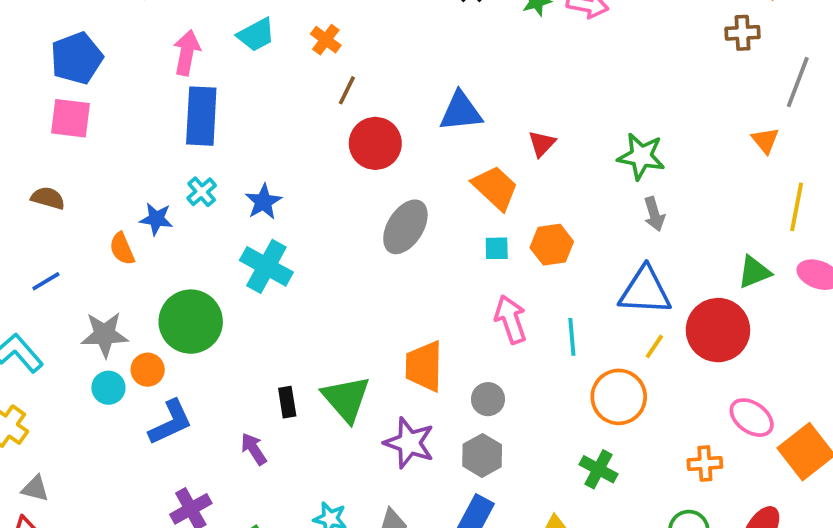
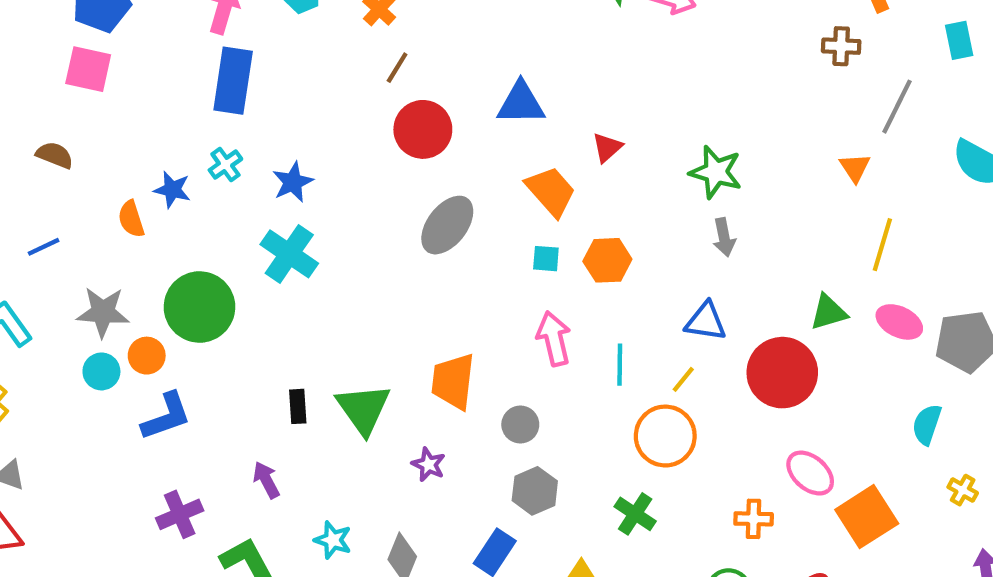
blue triangle: (645, 291) -> (706, 321), size x0.7
yellow line: (654, 346) -> (683, 379), moved
purple star: (409, 443) -> (429, 464), size x0.6
purple arrow: (254, 449) -> (266, 480), moved
gray hexagon: (482, 455) -> (535, 491), moved

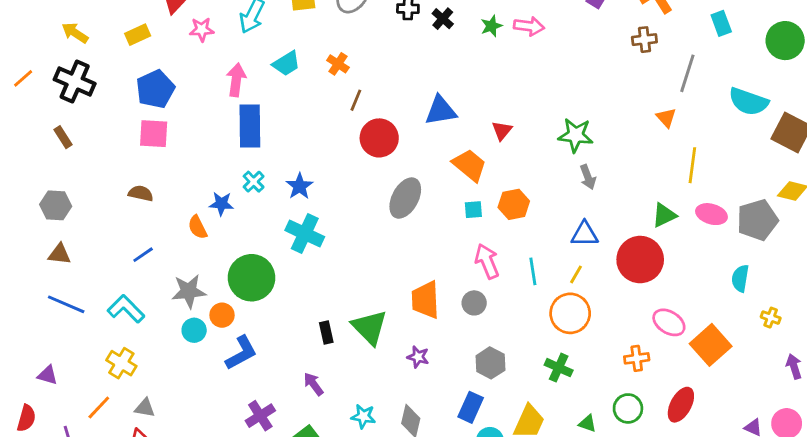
gray circle: (520, 425) -> (474, 303), moved

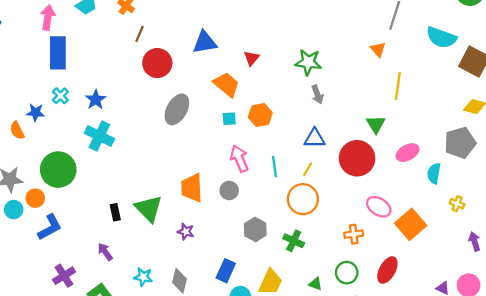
pink ellipse: (711, 214) -> (407, 153), moved, turned -45
green triangle: (664, 215) -> (376, 124), turned -36
gray pentagon: (757, 220) -> (460, 143), moved
gray hexagon: (490, 363) -> (255, 229), moved

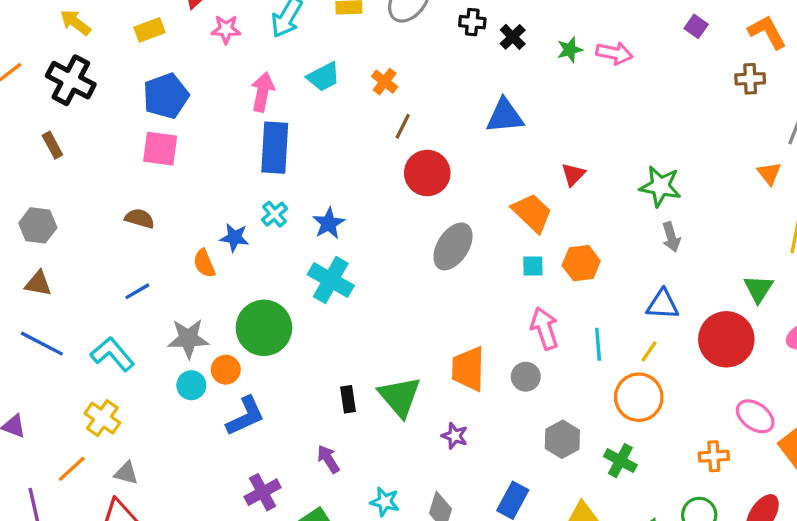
blue triangle: (205, 42) -> (505, 116), moved

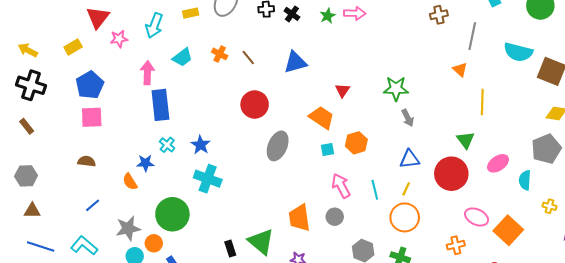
brown line: (403, 126) -> (248, 57), moved, turned -56

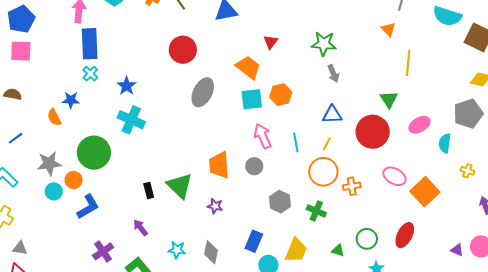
cyan cross: (167, 145) -> (90, 74), moved
cyan square: (328, 149) -> (252, 99), size x1.6
orange cross: (456, 245) -> (352, 186), moved

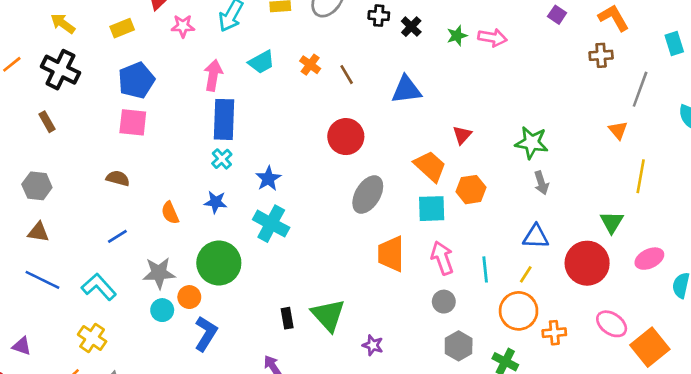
orange hexagon: (281, 95) -> (471, 190), moved
blue star: (71, 100) -> (216, 202), moved
orange trapezoid: (219, 165) -> (391, 254), moved
gray circle: (254, 166) -> (444, 302), moved
blue L-shape: (88, 207) -> (206, 334), turned -32

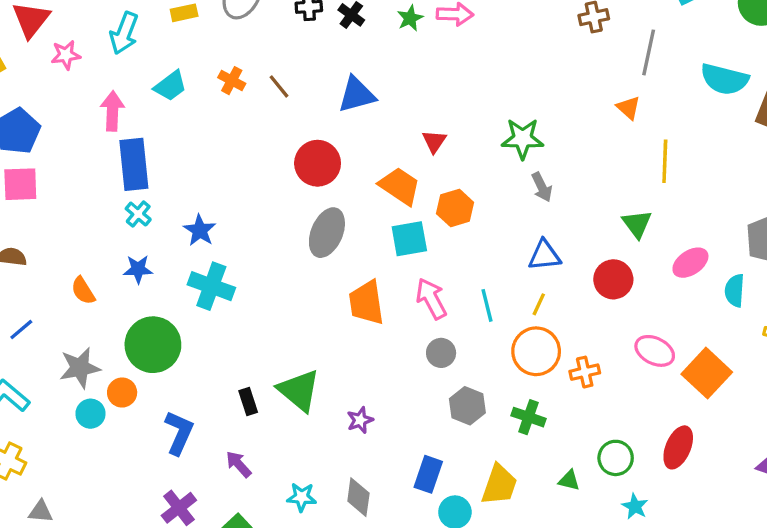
red circle: (346, 137) -> (318, 163), moved
red circle: (587, 263) -> (613, 279), size x0.7
blue L-shape: (206, 334) -> (179, 433), moved
purple star: (373, 345) -> (360, 420), turned -30

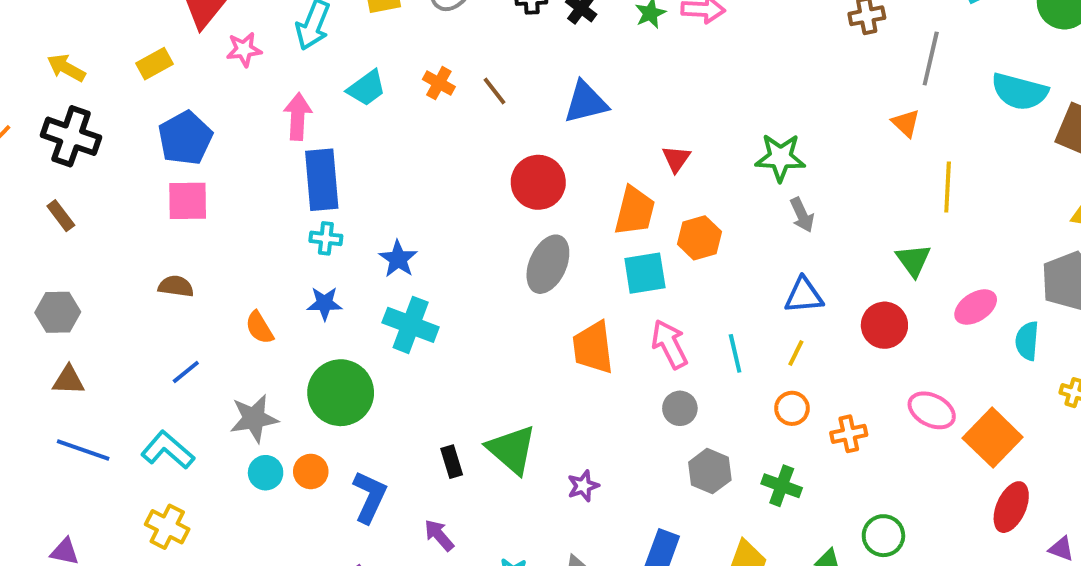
orange trapezoid: (400, 186) -> (635, 211), turned 69
cyan cross: (138, 214) -> (326, 238), turned -35
orange circle: (536, 351) -> (792, 408), size x0.6
orange circle: (122, 393) -> (311, 471), moved
red ellipse: (678, 447) -> (1011, 507), moved

